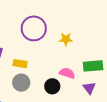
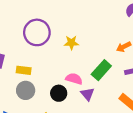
green rectangle: (93, 66) -> (101, 70), turned -42
purple triangle: (89, 88) -> (87, 94), moved

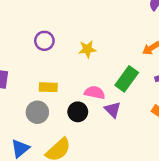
purple circle: (37, 32) -> (44, 41), size x0.6
yellow rectangle: (24, 70) -> (48, 87), moved

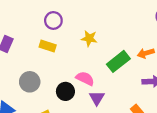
green rectangle: (127, 79) -> (118, 61), moved
yellow rectangle: (48, 87) -> (48, 46), moved

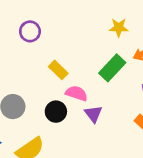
yellow star: (89, 38) -> (119, 28), moved
yellow rectangle: (48, 46) -> (58, 70), moved, turned 35

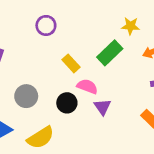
green rectangle: (112, 68) -> (110, 53), moved

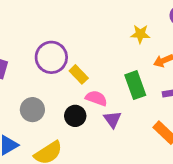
purple circle: (46, 25) -> (51, 57), moved, size x1.5
green rectangle: (110, 53) -> (135, 85), moved, turned -65

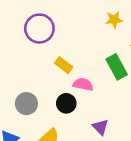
purple circle: (51, 57) -> (39, 29), moved
purple triangle: (113, 119) -> (100, 127), moved

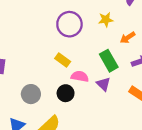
purple circle: (39, 29) -> (69, 24), moved
purple triangle: (100, 127) -> (103, 84), moved

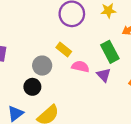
black circle: (66, 93) -> (32, 87), moved
gray circle: (31, 94) -> (42, 66), moved

